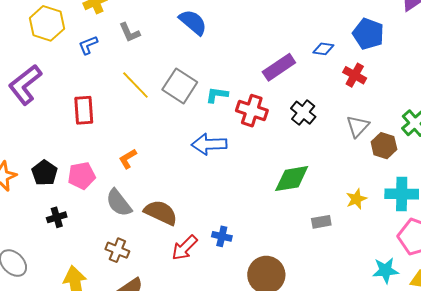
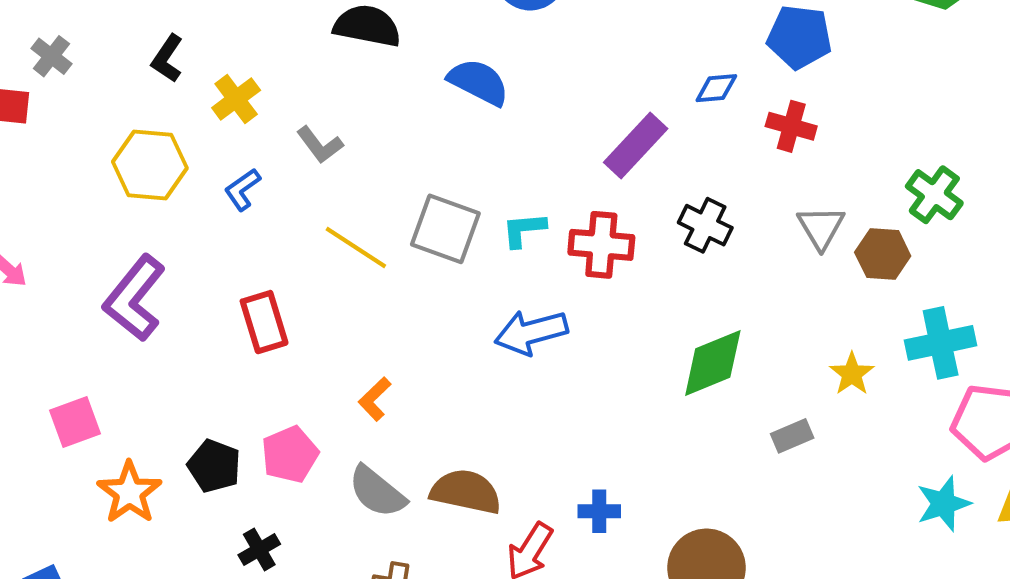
blue semicircle: (193, 22) -> (478, 82), moved

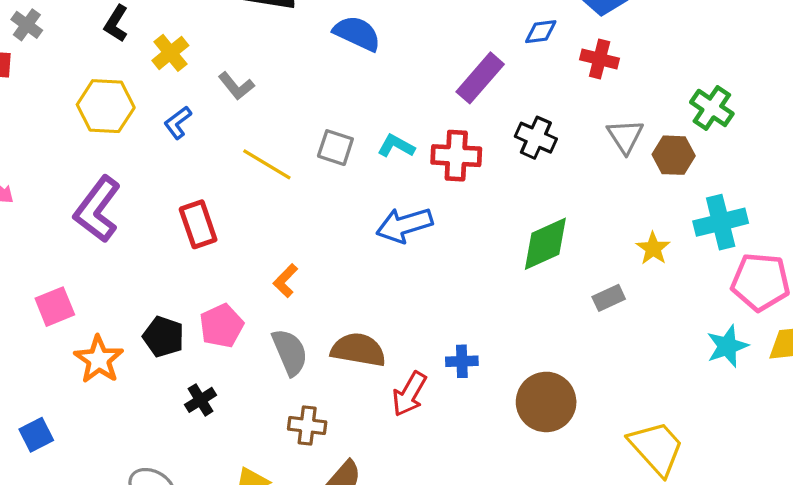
gray square: (445, 229) -> (335, 148), size x0.7
cyan L-shape: (524, 230) -> (396, 146), turned 36
gray semicircle: (377, 492) -> (290, 352), turned -150

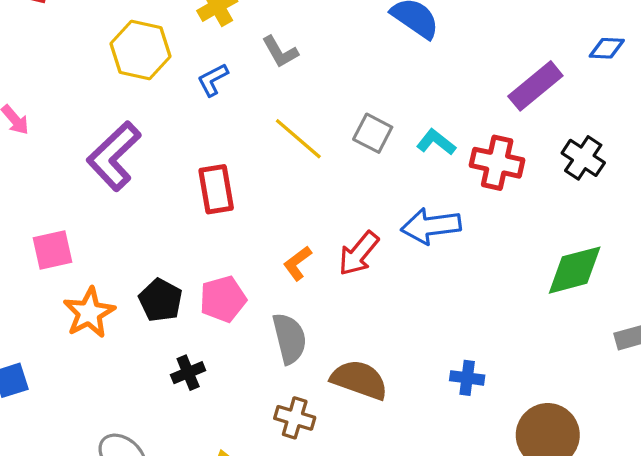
brown semicircle: (358, 350) -> (359, 380), moved
red arrow: (409, 394) -> (359, 254), moved

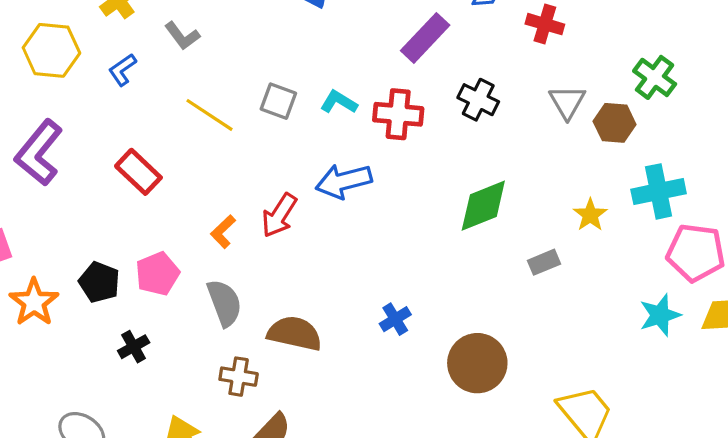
red rectangle: (216, 189) -> (138, 172), turned -30
blue cross: (467, 378) -> (395, 319), turned -32

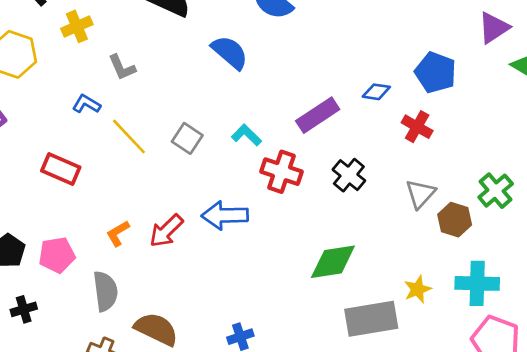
blue L-shape: (122, 70) -> (86, 104), moved, turned 52
cyan L-shape: (339, 102) -> (246, 135), moved
red rectangle: (138, 172) -> (61, 169), turned -33
gray rectangle: (544, 262) -> (371, 319), size x2.0

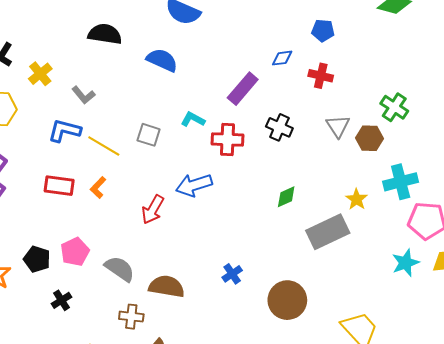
blue pentagon: (436, 72) -> (323, 31), size x0.7
blue L-shape: (86, 104) -> (64, 131), size x1.5
orange L-shape: (118, 233) -> (98, 187), moved
green diamond: (333, 262) -> (286, 197), size x0.6
gray semicircle: (105, 291) -> (120, 269), turned -32

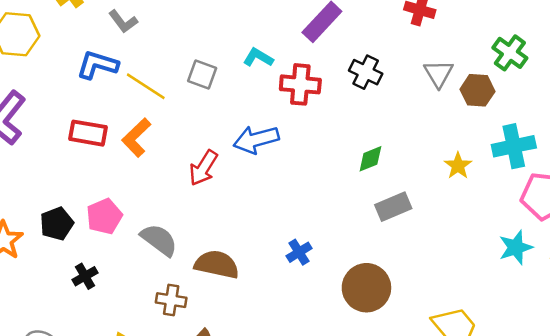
orange L-shape: (98, 187) -> (136, 138), size x1.4
gray rectangle: (328, 232) -> (393, 207), moved, size x0.7
black pentagon: (37, 259) -> (57, 224), turned 30

